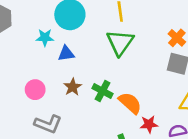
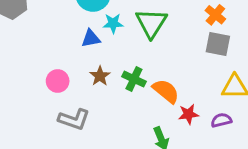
cyan star: (45, 38) -> (113, 23), moved

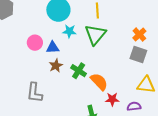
blue triangle: (91, 38) -> (53, 47), moved
pink circle: (58, 81) -> (35, 43), moved
gray L-shape: (74, 119) -> (35, 93), turned 70

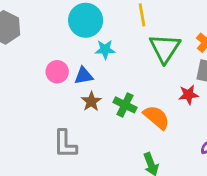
green triangle: (95, 34) -> (165, 48), moved
red star: (112, 99) -> (188, 95), moved

